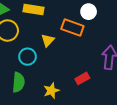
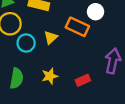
cyan circle: (28, 57) -> (26, 43), moved
yellow star: (51, 91) -> (50, 76), moved

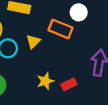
yellow star: (50, 76) -> (45, 81), moved

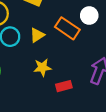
yellow star: (45, 81) -> (42, 67), moved

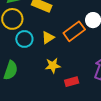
orange rectangle: (67, 28) -> (74, 31), turned -70

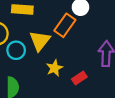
yellow triangle: (48, 37) -> (40, 41), size x1.5

